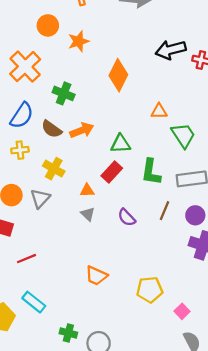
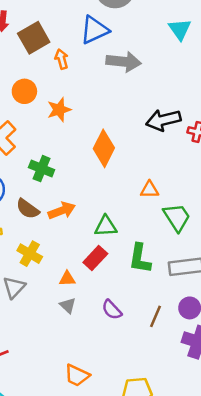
brown line: (164, 211) -> (156, 316), moved

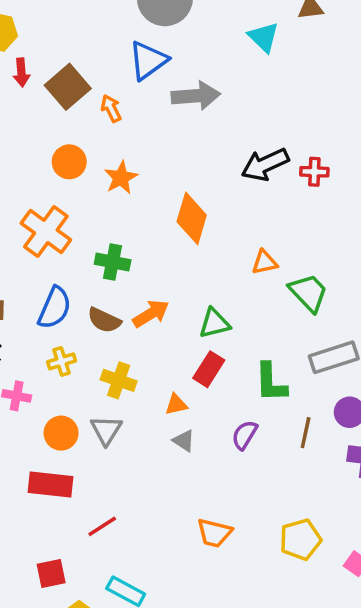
green L-shape: (140, 258) -> (271, 382), moved
purple semicircle: (112, 310) -> (245, 435), turned 85

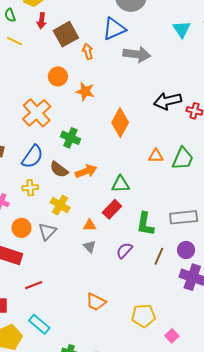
orange star: (121, 178) -> (85, 91), turned 30
green trapezoid: (308, 293) -> (183, 159), moved, turned 55

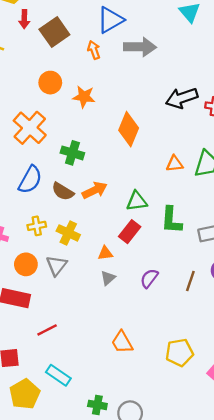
orange arrow: (88, 51) -> (94, 50), moved
yellow cross: (30, 188) -> (37, 226), moved
green L-shape: (145, 224) -> (171, 220), moved
gray triangle: (90, 247) -> (108, 278), turned 40
orange trapezoid: (96, 302) -> (122, 342), turned 40

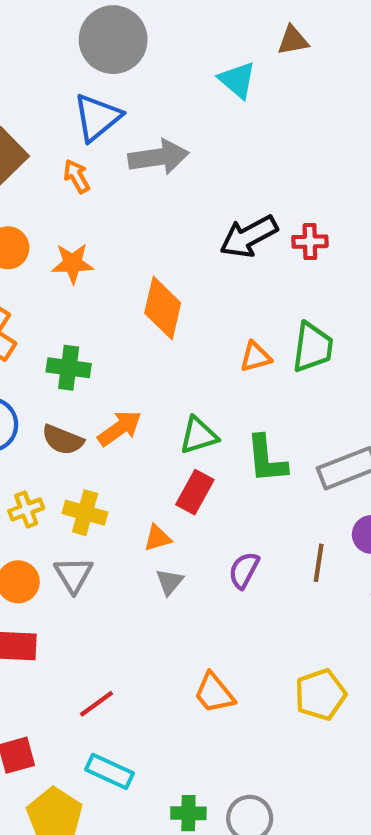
red line: (47, 330) -> (97, 704), moved

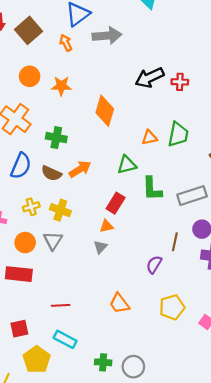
green triangle: (198, 435) -> (127, 165), moved
orange triangle: (158, 538) -> (106, 226), moved
purple semicircle: (244, 570) -> (154, 265), moved
red line: (97, 704) -> (61, 305), turned 30

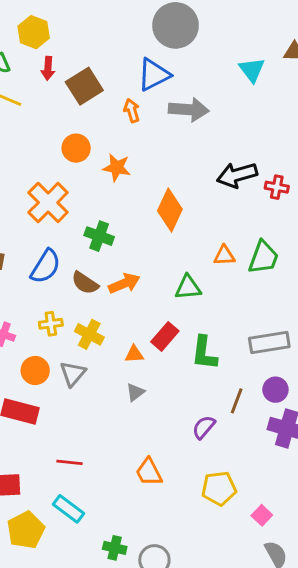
green L-shape: (152, 189) -> (204, 353), moved
orange triangle: (106, 226) -> (134, 354), moved

